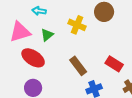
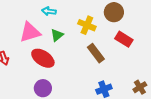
red rectangle: (114, 64) -> (124, 39), moved
brown rectangle: (78, 66) -> (96, 53), moved

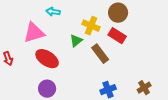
green triangle: (57, 35) -> (76, 41), moved
red rectangle: (124, 39) -> (117, 36), moved

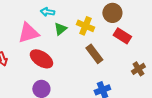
red rectangle: (117, 36) -> (122, 36), moved
green triangle: (76, 41) -> (60, 29), moved
brown cross: (144, 88) -> (138, 69), moved

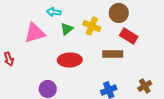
brown rectangle: (94, 54) -> (113, 54), moved, turned -54
red ellipse: (41, 59) -> (70, 60), moved, turned -35
brown cross: (138, 69) -> (145, 86), moved

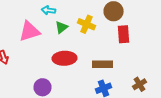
red rectangle: (129, 36) -> (124, 34), turned 54
brown rectangle: (113, 54) -> (102, 64), moved

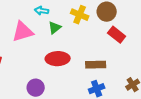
yellow cross: (86, 24) -> (80, 15), moved
red rectangle: (124, 34) -> (117, 35), turned -48

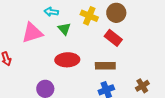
green triangle: (55, 28) -> (64, 29), turned -32
red rectangle: (117, 35) -> (113, 38), moved

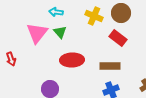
green triangle: (64, 29) -> (60, 32), moved
pink triangle: (32, 33) -> (37, 33), turned -35

